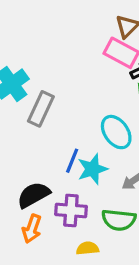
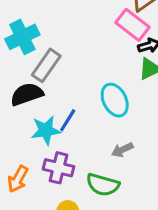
cyan star: (92, 169) -> (46, 130), moved
black semicircle: (34, 195) -> (27, 94), moved

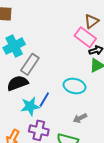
cyan ellipse: (115, 100) -> (74, 86), turned -50

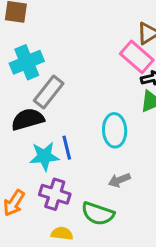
cyan ellipse: (74, 86) -> (115, 130), turned 70
blue line: (44, 100) -> (67, 148), turned -49

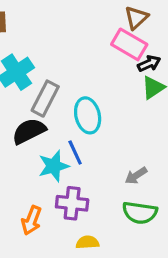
cyan ellipse: (115, 130) -> (88, 115), moved
green semicircle: (98, 214) -> (140, 213), moved

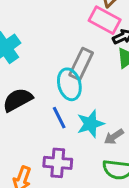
gray rectangle: (45, 99) -> (81, 64), moved
cyan star: (54, 166) -> (90, 124), moved

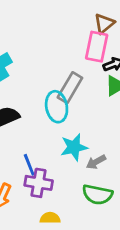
pink rectangle: (105, 20) -> (97, 47), turned 68
blue line: (59, 118) -> (29, 165), moved

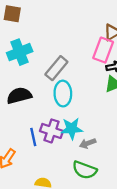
gray rectangle: (70, 88) -> (56, 68), moved
purple cross: (39, 183) -> (51, 131), moved

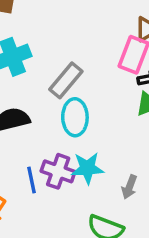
gray arrow: (88, 143) -> (129, 187), moved, turned -49

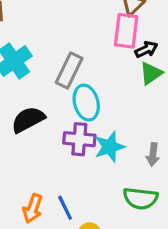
purple cross: (58, 171) -> (79, 139), moved
blue line: (31, 180) -> (65, 208), moved

